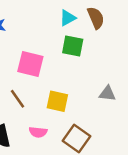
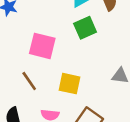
green square: (73, 46) -> (85, 28), turned -35

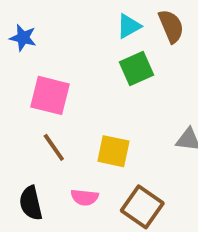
pink square: (42, 46) -> (50, 95), moved

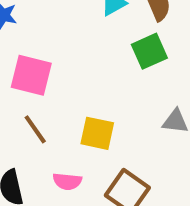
green square: (136, 68) -> (149, 51), moved

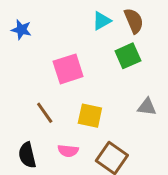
pink square: (31, 75) -> (68, 69), moved, turned -32

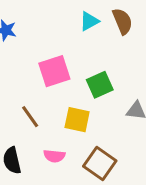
green square: (128, 56) -> (100, 85), moved

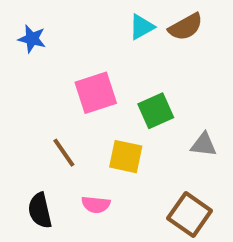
brown semicircle: (122, 21) -> (186, 27), turned 84
brown square: (100, 164) -> (190, 214), moved

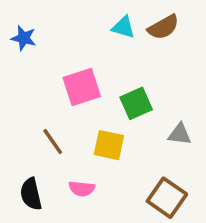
cyan triangle: (142, 27) -> (123, 27), turned 45

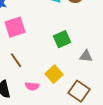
pink square: (82, 87) -> (15, 27), moved
yellow square: (109, 145) -> (54, 74), moved, turned 36

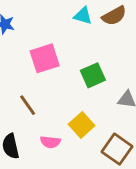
pink square: (15, 27) -> (45, 58), moved

